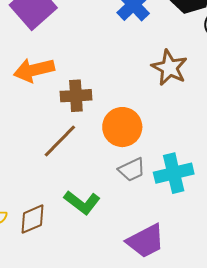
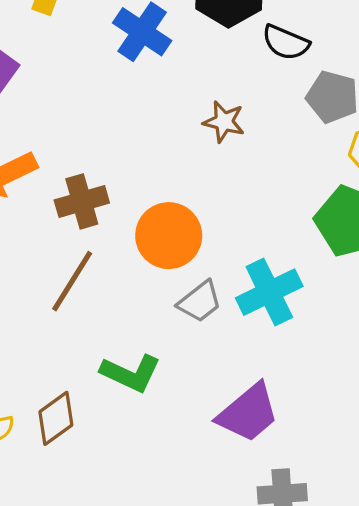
brown star: (169, 68) -> (224, 122), size x0.7

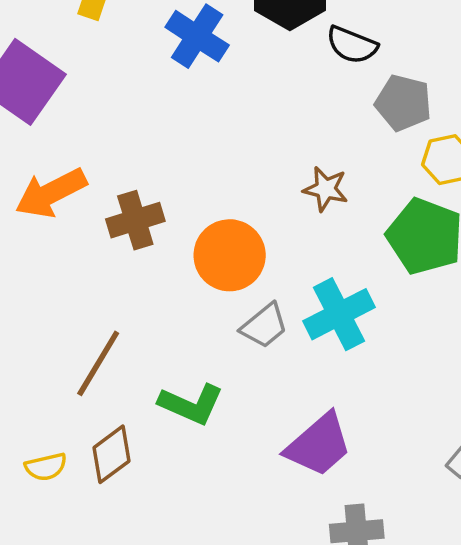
brown star: (224, 122) -> (326, 189), moved
brown line: (72, 281) -> (98, 363), moved

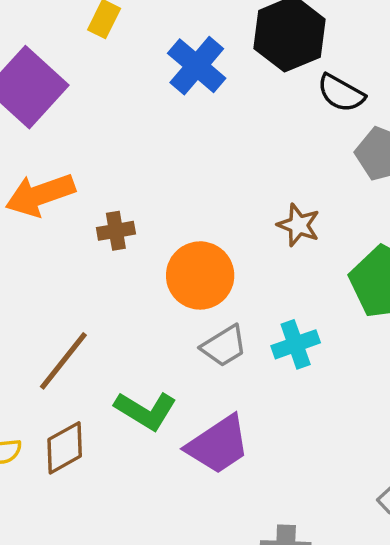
brown cross: (135, 220) -> (116, 231), size x0.7
cyan cross: (339, 314) -> (296, 344), size x0.7
purple trapezoid: (319, 445) -> (218, 445), moved

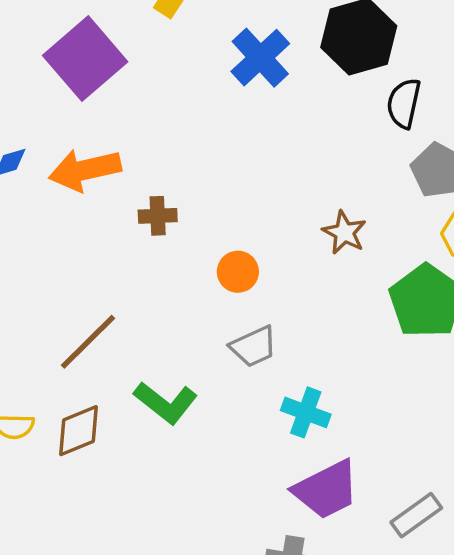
black semicircle: (341, 93) -> (404, 103), turned 66
orange circle: (200, 275) -> (238, 272), size x0.6
cyan cross: (296, 344) -> (306, 412), moved, turned 33
purple trapezoid: (218, 445) -> (326, 490), moved

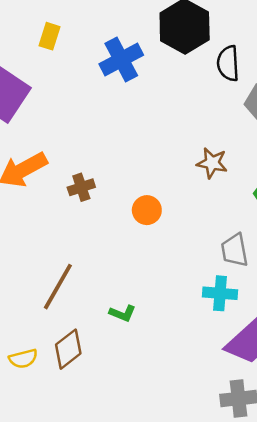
blue cross: (260, 58) -> (121, 60), turned 30
gray trapezoid: (253, 346) -> (235, 250), moved, turned 120
green L-shape: (166, 403) -> (123, 313), size x0.6

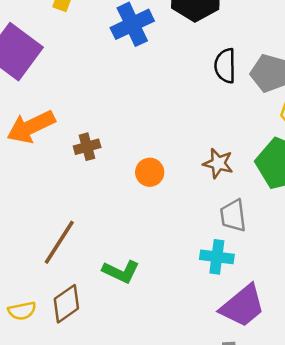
black semicircle: (228, 63) -> (225, 66), moved
brown star: (212, 163) -> (218, 163), moved
green L-shape: (123, 313) -> (121, 272), size x1.4

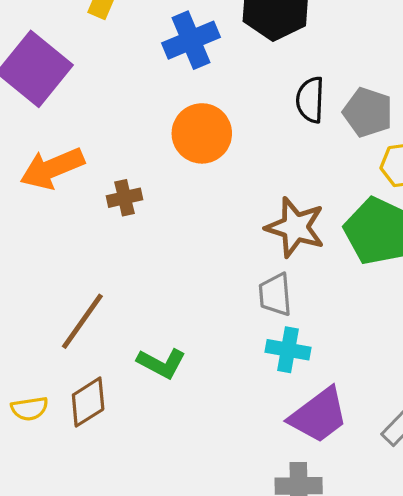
brown star: (218, 163) -> (295, 227), size x1.5
orange circle: (150, 172) -> (202, 133), moved, size x1.6
gray trapezoid: (233, 216) -> (275, 295), moved

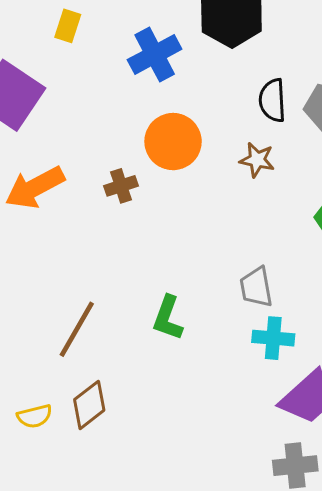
brown cross: (125, 198) -> (121, 186), moved
brown star: (295, 227) -> (257, 160), moved, size x0.6
green L-shape: (161, 363) -> (168, 318), moved, turned 87

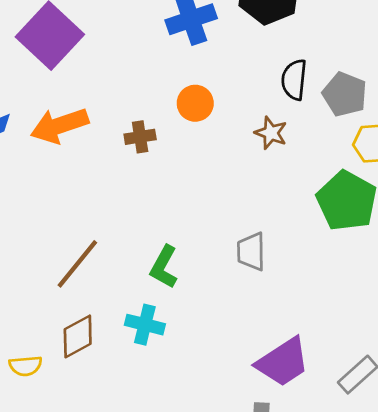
orange circle: (173, 142) -> (195, 103), size x0.7
cyan cross: (273, 338) -> (145, 325), moved
yellow semicircle: (35, 416) -> (26, 366), moved

